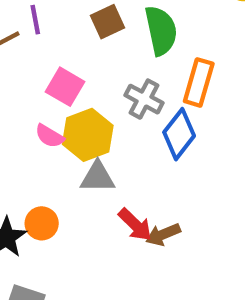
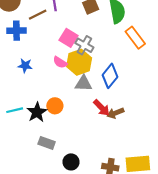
orange rectangle: (199, 82) -> (135, 38), turned -55
gray cross: (144, 99) -> (84, 45), moved
blue diamond: (179, 134) -> (110, 76), moved

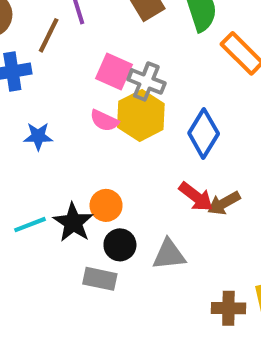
brown line: (38, 15) -> (49, 35), turned -30
gray triangle: (83, 83) -> (169, 254), moved
black circle: (71, 162) -> (120, 245), moved

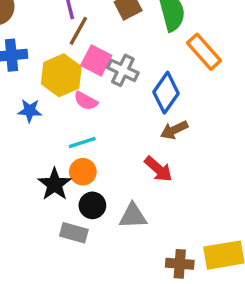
brown line: (49, 35) -> (78, 31), moved
yellow hexagon: (141, 115) -> (61, 75), moved
blue diamond: (204, 133) -> (166, 93), moved
brown arrow: (224, 203) -> (174, 130), moved
cyan line: (30, 225) -> (82, 142), moved

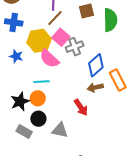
orange rectangle: (204, 52) -> (118, 80), moved
gray cross: (123, 70) -> (75, 47), turned 30
pink semicircle: (86, 101) -> (49, 59), size x1.5

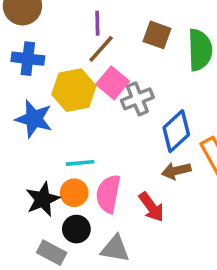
brown square: (86, 11) -> (157, 35), turned 35
blue star: (16, 56) -> (34, 119), size x1.5
pink semicircle: (49, 59) -> (108, 194), moved, turned 60

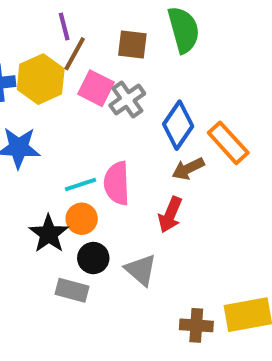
brown square: (157, 35) -> (132, 45), moved
yellow hexagon: (74, 90) -> (41, 79), moved
pink semicircle: (108, 194) -> (117, 183), moved
red arrow: (151, 207) -> (170, 215), turned 72
gray triangle: (115, 249) -> (141, 270), turned 44

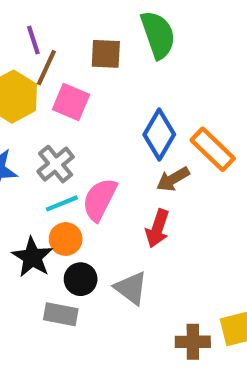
gray cross: (127, 99) -> (56, 164), moved
pink semicircle: (117, 183) -> (100, 199), turned 33

